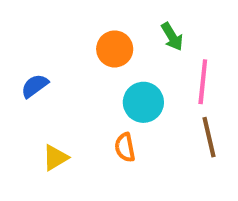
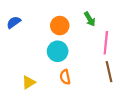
blue semicircle: (35, 86) -> (14, 22), moved
cyan circle: (143, 102) -> (58, 51), moved

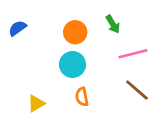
pink line: (106, 43) -> (133, 54), turned 70
brown line: (109, 72) -> (137, 90), turned -36

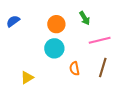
brown line: (137, 90) -> (103, 68), turned 66
orange semicircle: (82, 97) -> (75, 69), moved

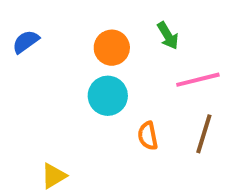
yellow triangle: (27, 78) -> (54, 176), moved

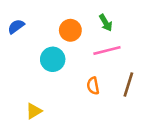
pink line: (198, 80) -> (107, 50), moved
cyan circle: (108, 96) -> (53, 59), moved

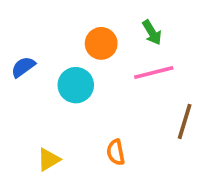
blue semicircle: (16, 27) -> (23, 67), moved
orange semicircle: (93, 86) -> (116, 152), moved

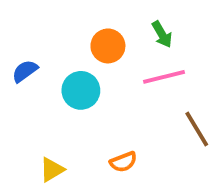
brown line: (185, 121) -> (197, 129), turned -48
orange semicircle: (116, 152) -> (123, 162), turned -100

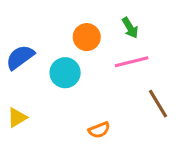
blue semicircle: (25, 71) -> (20, 57), size x1.4
yellow triangle: (52, 170) -> (17, 118), moved

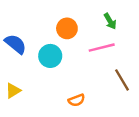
green arrow: (130, 28) -> (110, 21), moved
blue semicircle: (20, 57) -> (15, 44), turned 75

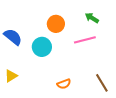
green arrow: (110, 21) -> (92, 18), turned 152
brown line: (122, 80) -> (102, 83), moved

